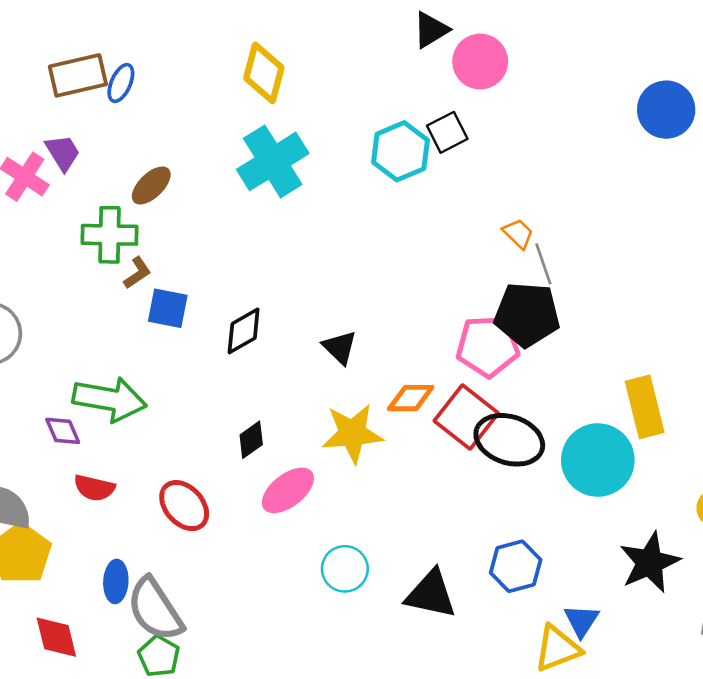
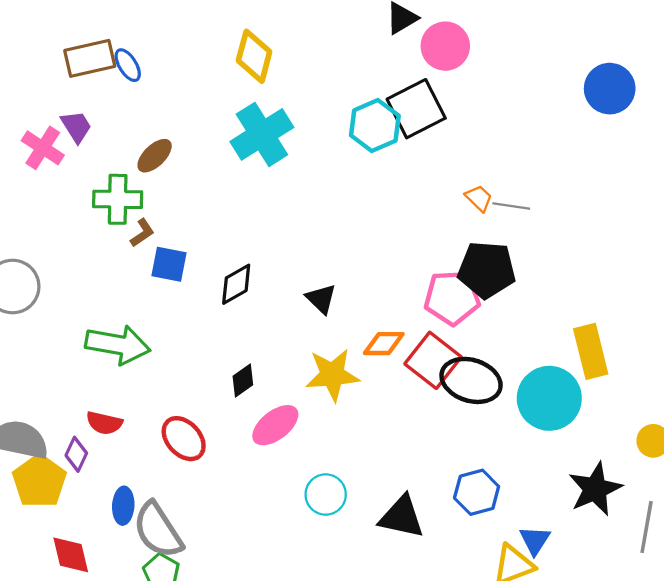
blue ellipse: (121, 83) -> (128, 65), turned -56
black square: (447, 132) -> (416, 109), size x1.6
gray line: (543, 264) -> (511, 206), moved, turned -63
purple diamond: (63, 431) -> (76, 454), moved, turned 48

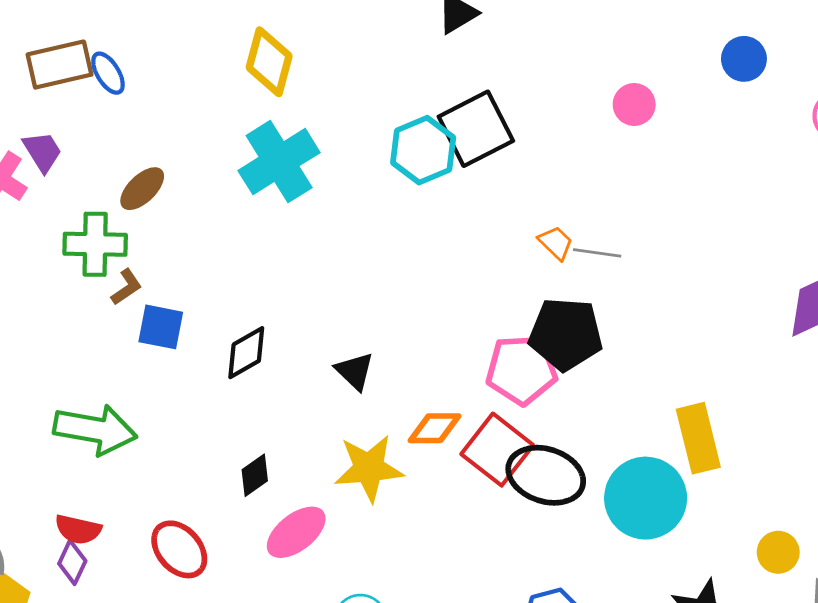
pink circle: (445, 46) -> (634, 104), moved, size x0.7
blue circle: (610, 89) -> (744, 59), moved, size x0.7
purple diamond: (76, 454) -> (72, 562), moved

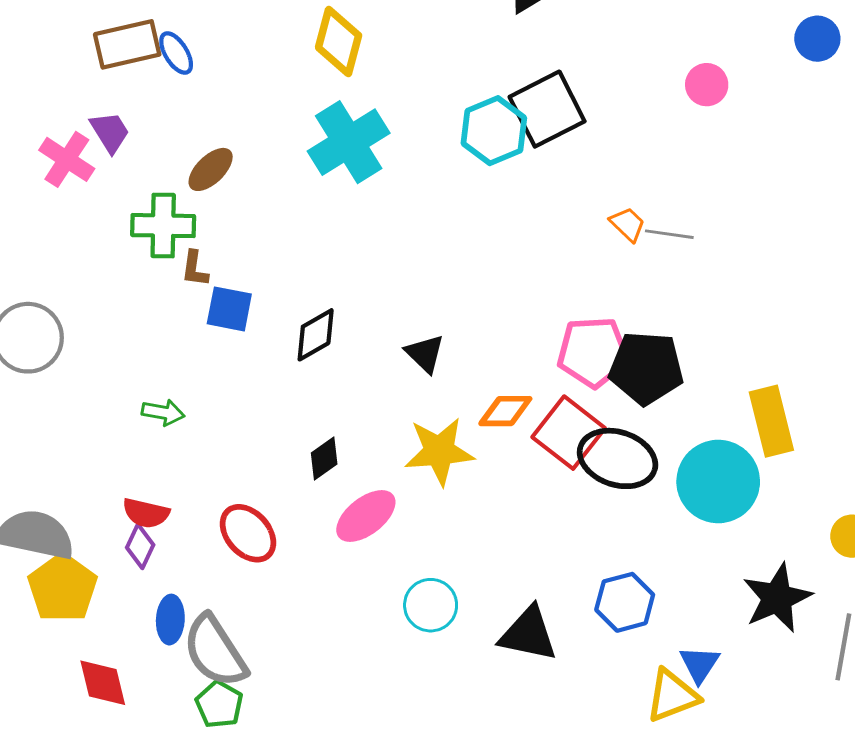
brown L-shape: (126, 287) -> (195, 269), turned 132
black pentagon: (566, 334) -> (646, 368), moved
green arrow: (95, 430) -> (163, 412), size x0.5

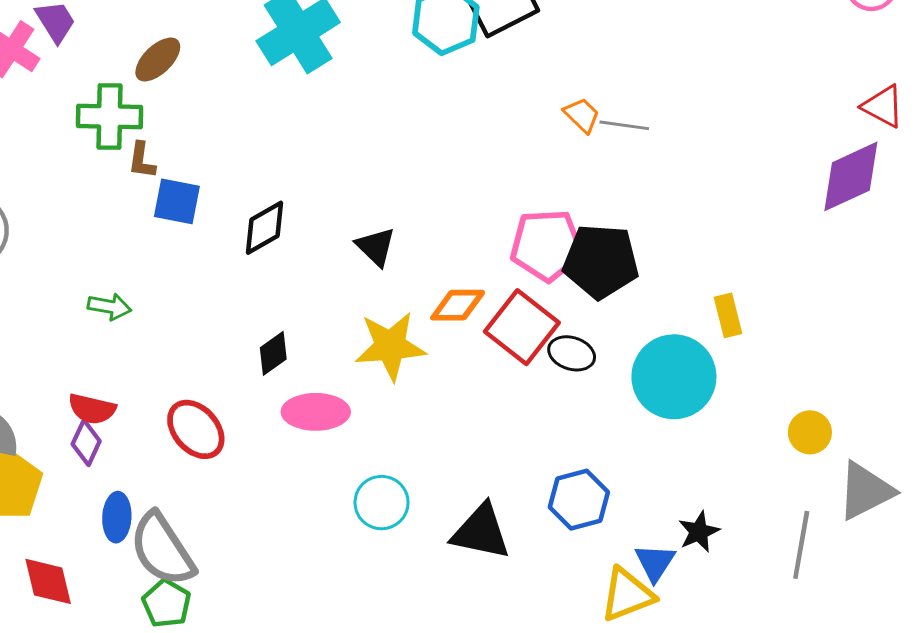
yellow rectangle: (771, 421) -> (728, 315), size x0.6
black ellipse: (618, 458) -> (572, 353), size x0.6
pink ellipse: (366, 516) -> (316, 412), turned 38
black star: (777, 598) -> (699, 532), moved, size x0.6

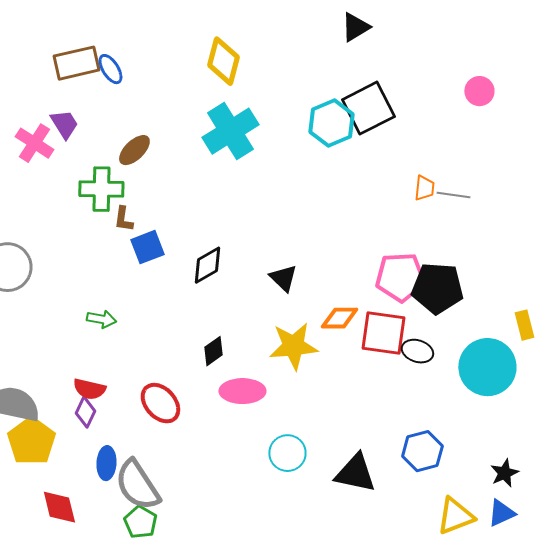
orange trapezoid: (582, 115) -> (424, 188), turned 52
blue square: (177, 201) -> (147, 247), turned -32
red square: (522, 327) -> (383, 333), turned -30
blue triangle: (655, 562) -> (501, 513), moved, turned 32

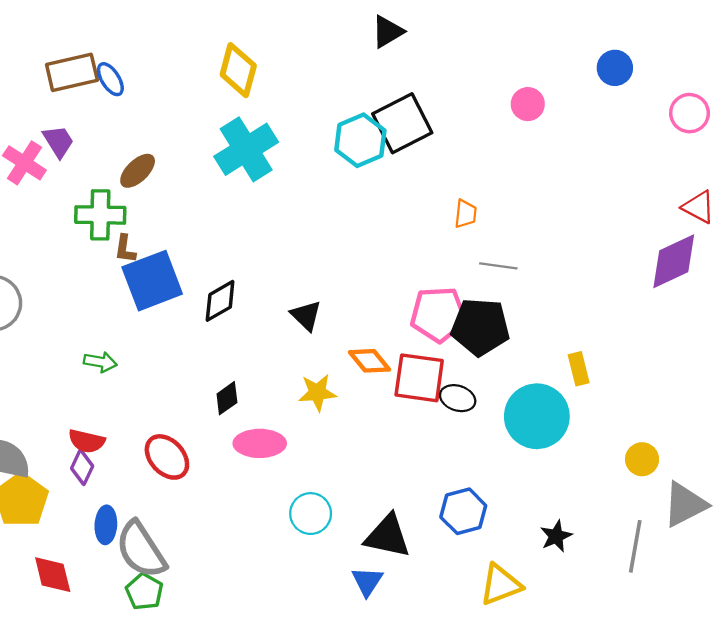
gray line: (453, 195) -> (498, 266), moved
blue square: (147, 247) -> (152, 281), size x1.6
orange diamond: (339, 318) -> (369, 361), turned 51
yellow star: (293, 346) -> (317, 392), size x0.7
blue triangle: (501, 513) -> (367, 581), moved, turned -32

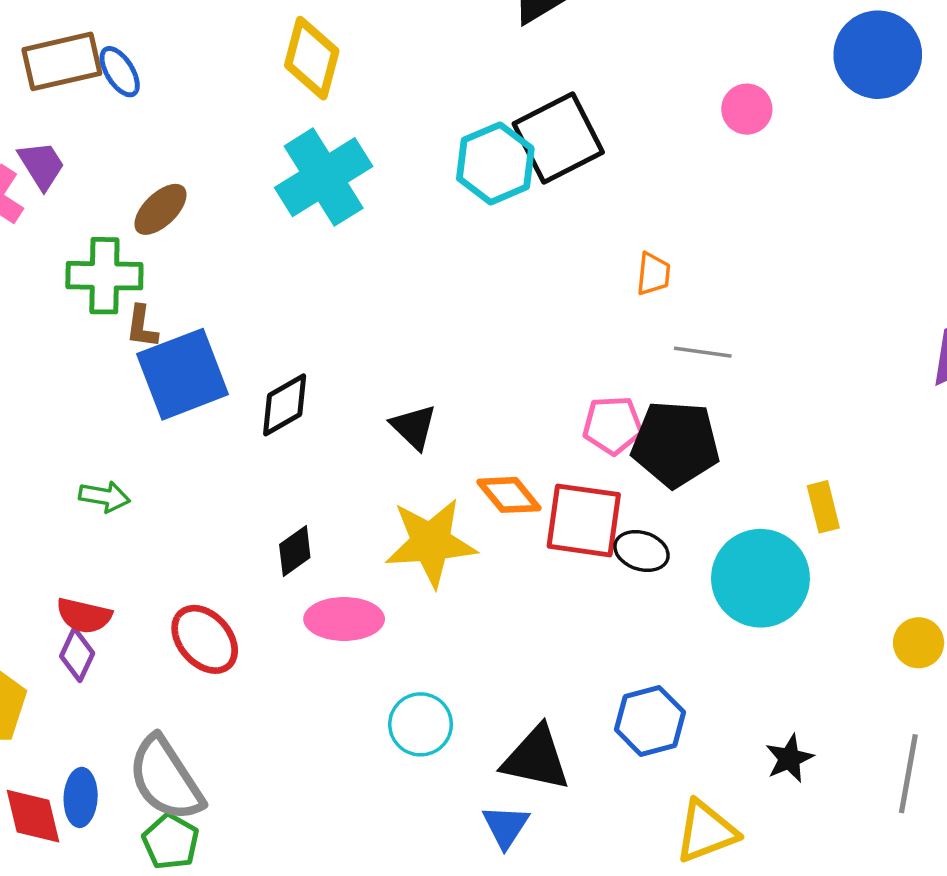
blue circle: (615, 68) -> (878, 55), size x1.6
pink pentagon: (438, 314) -> (613, 425), size x0.7
yellow star: (317, 392) -> (431, 542), size x1.6
blue ellipse: (106, 525) -> (81, 797), moved

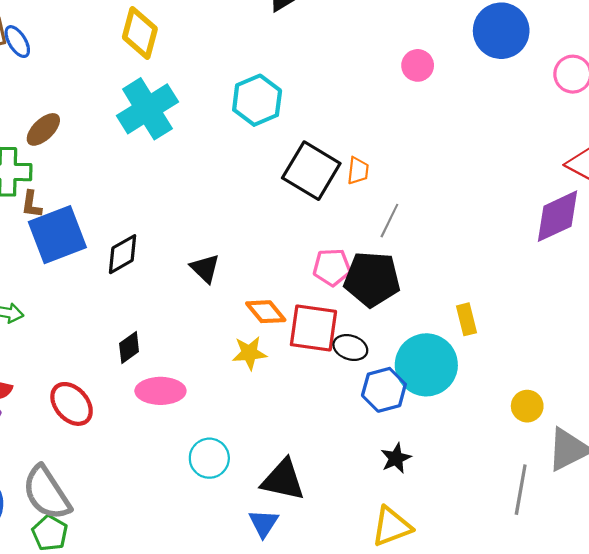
black square: (558, 138) -> (311, 171), moved, turned -32
gray line: (703, 352) -> (389, 221), turned -72
yellow star: (431, 542) -> (249, 353), moved, size x0.6
blue hexagon: (650, 721) -> (384, 390), moved
black star: (789, 758) -> (396, 458), moved

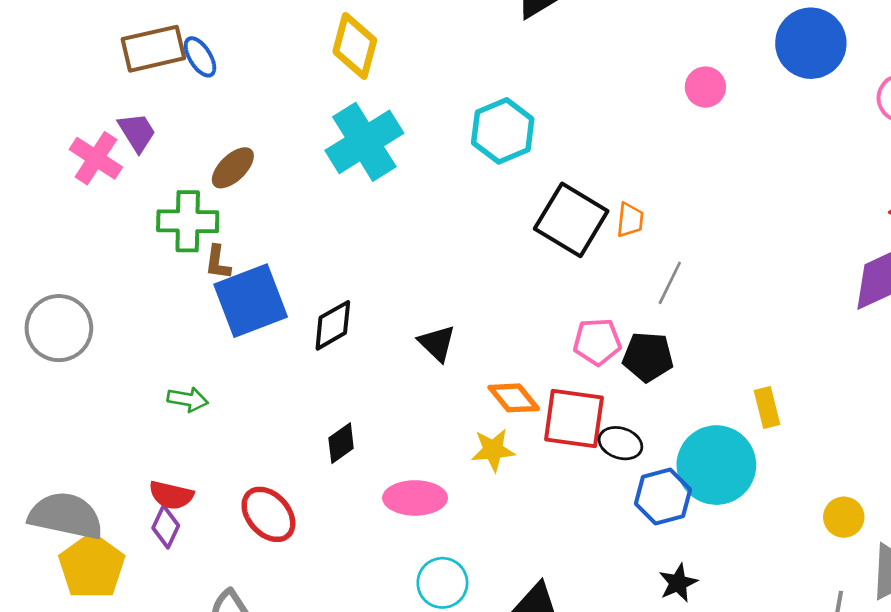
black pentagon: (372, 279) -> (648, 357), size x0.7
pink ellipse: (160, 391) -> (415, 498), moved

